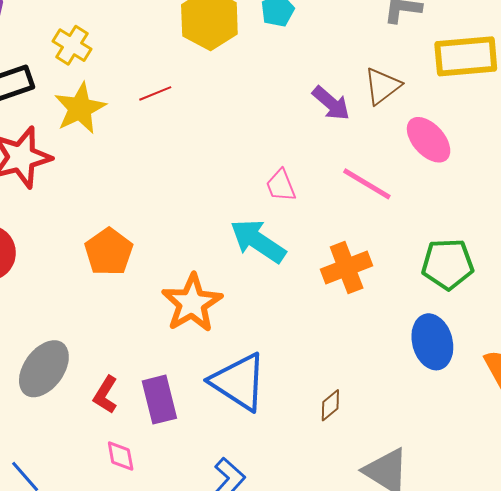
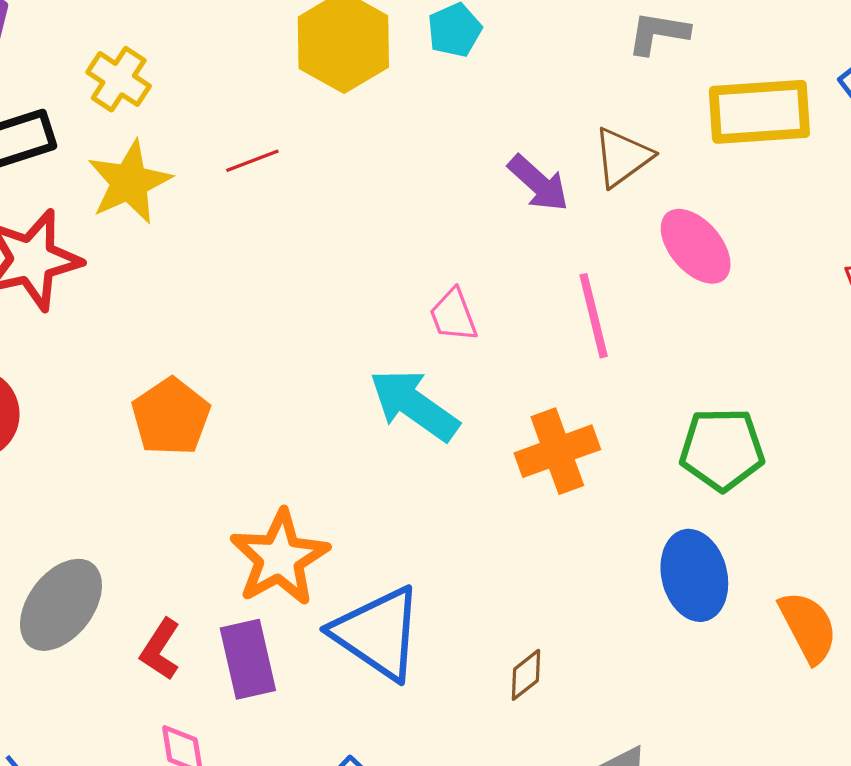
pink line: (367, 184) -> (594, 316), turned 44
orange star: (192, 303) -> (280, 558), moved

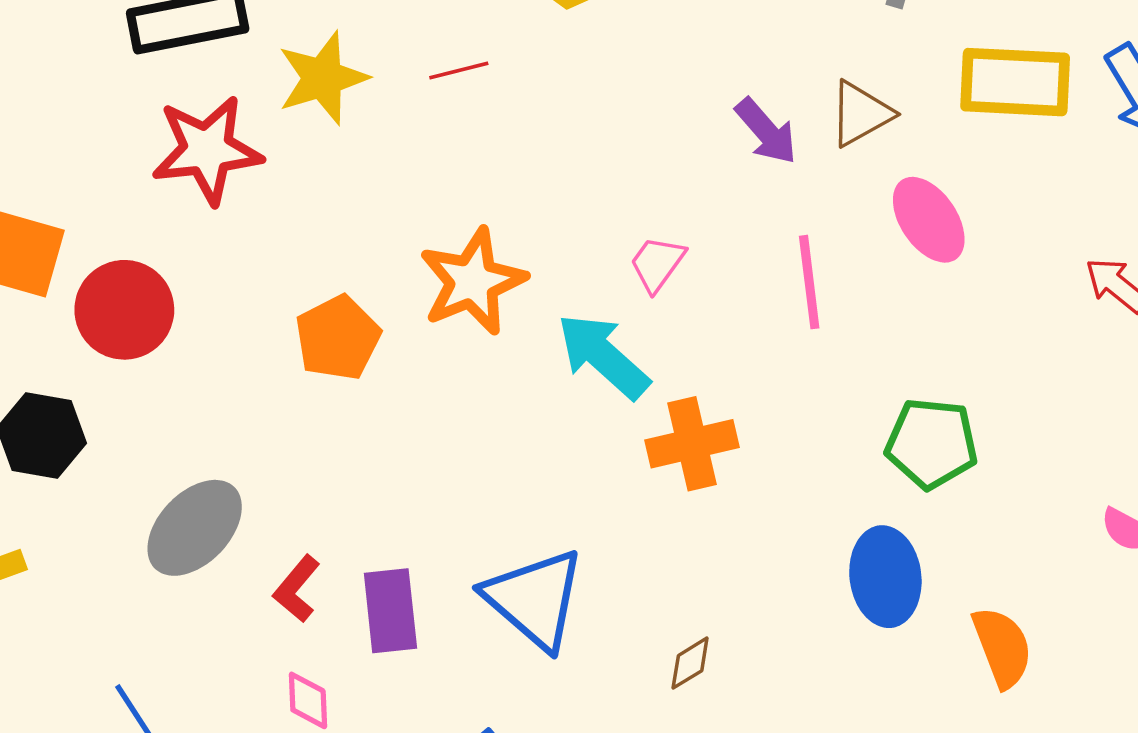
pink trapezoid: (453, 315) -> (657, 264), turned 50
orange cross: (557, 451) -> (692, 444), moved
orange star: (280, 558) -> (473, 282), moved

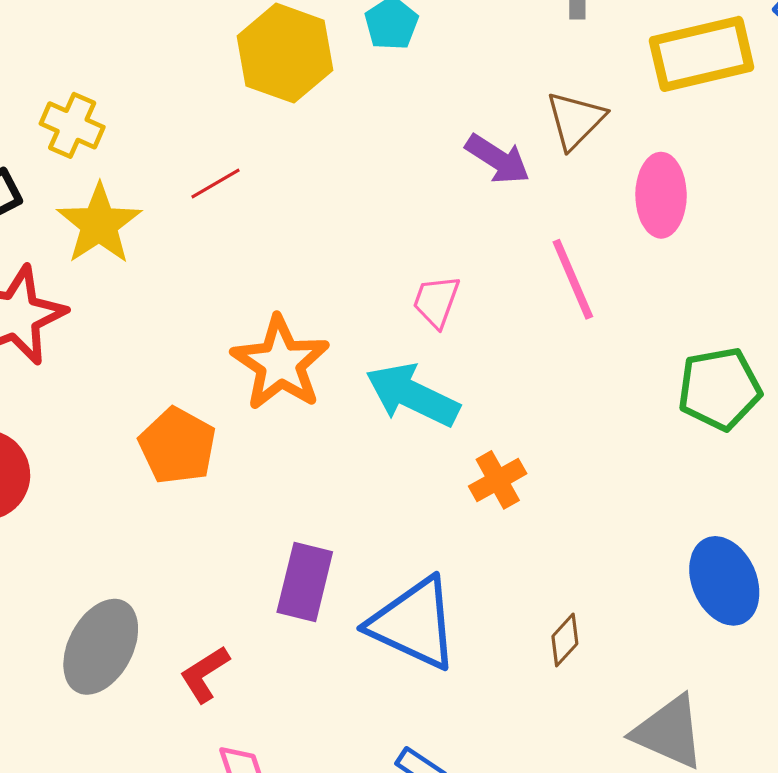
pink ellipse: (929, 220) -> (661, 195), turned 50
orange cross: (692, 444) -> (498, 480), moved, size x0.7
blue ellipse: (885, 577) -> (724, 581), moved
red L-shape: (297, 589) -> (205, 674), turned 34
purple rectangle: (390, 611) -> (305, 582), moved, turned 36

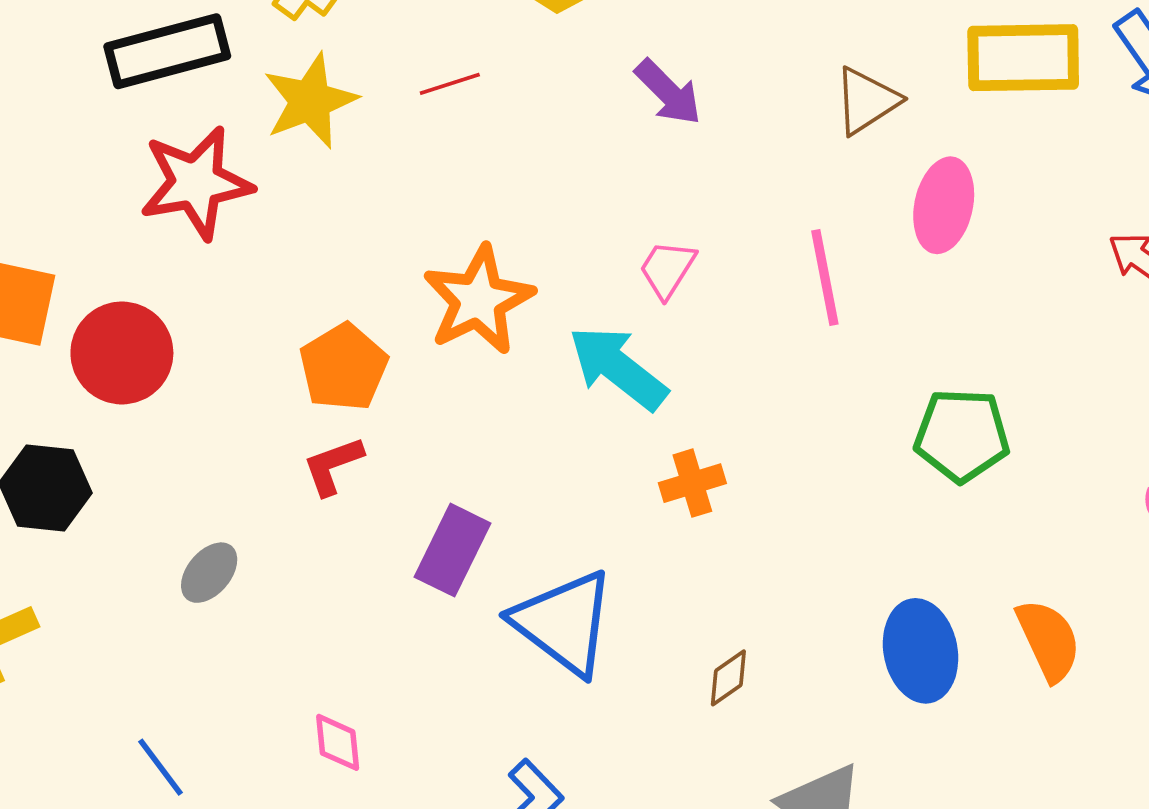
purple arrow: (498, 159) -> (668, 92), moved
gray ellipse: (101, 647) -> (209, 573), size x0.6
red L-shape: (205, 674) -> (333, 466), moved

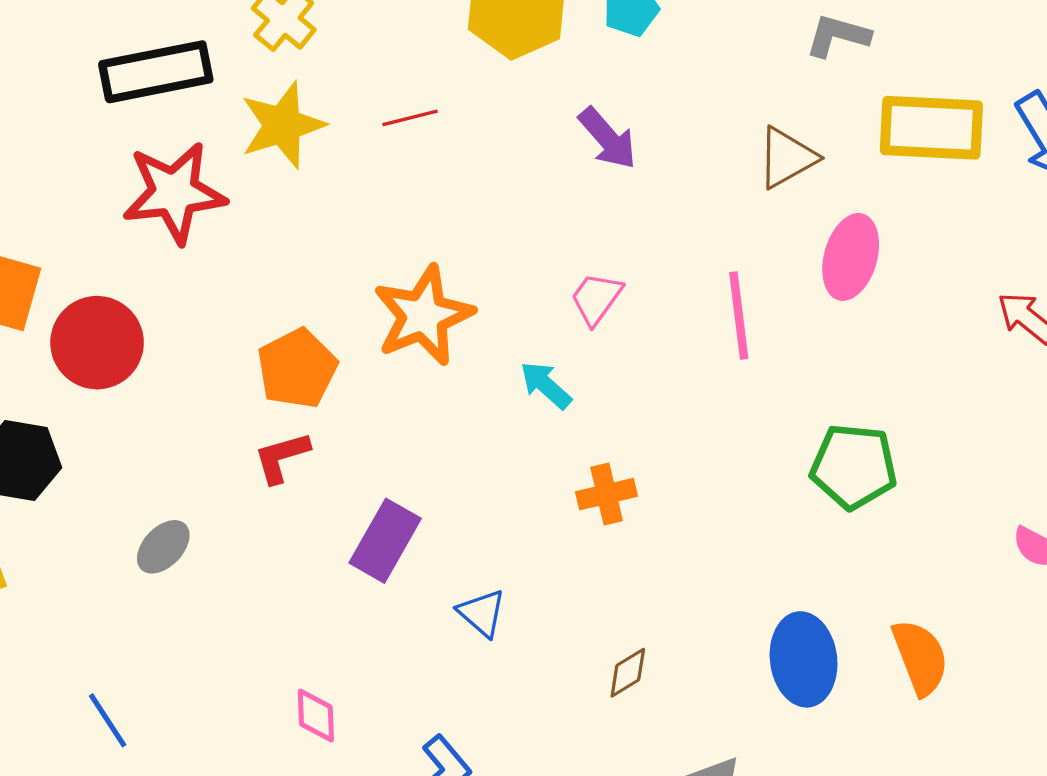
cyan arrow: (618, 368) -> (546, 385), size x0.6
blue triangle: (564, 623) -> (482, 613), size x0.5
pink diamond: (338, 742) -> (316, 715), moved

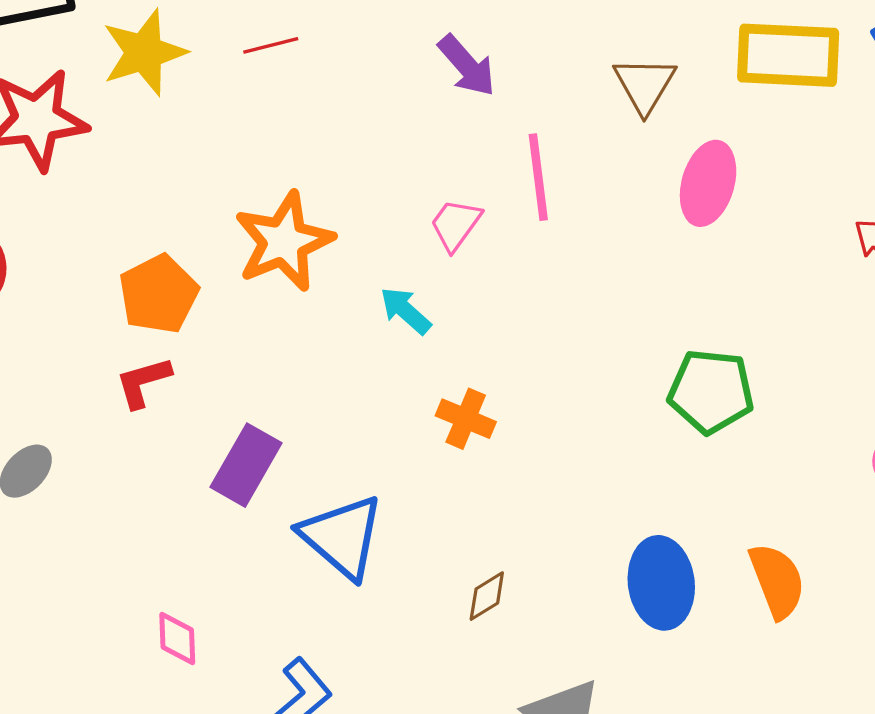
brown triangle: (787, 158) -> (645, 85), turned -30
pink line: (739, 315) -> (538, 177), moved
orange cross: (607, 494) -> (466, 419), turned 36
blue triangle: (482, 613) -> (342, 537), size x1.8

